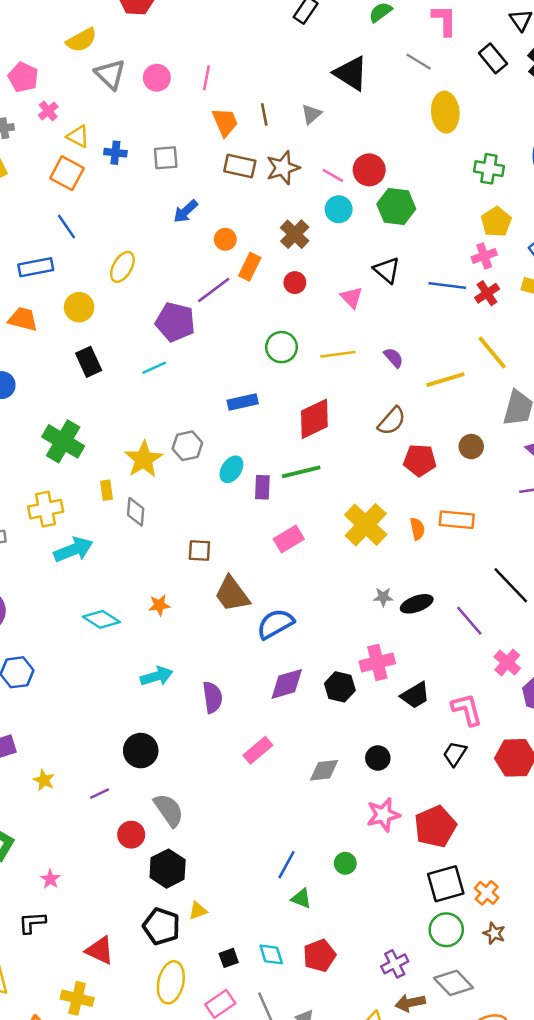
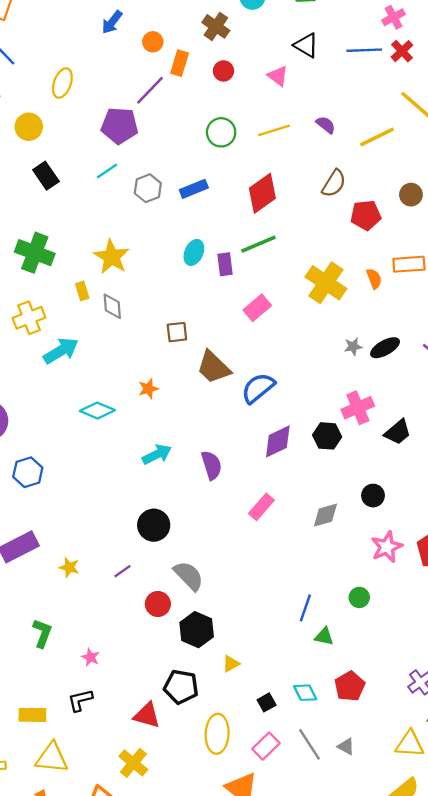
gray hexagon: (187, 446) -> (148, 188), moved
black pentagon: (161, 926) -> (181, 687), moved
yellow cross: (77, 998) -> (133, 763), turned 36

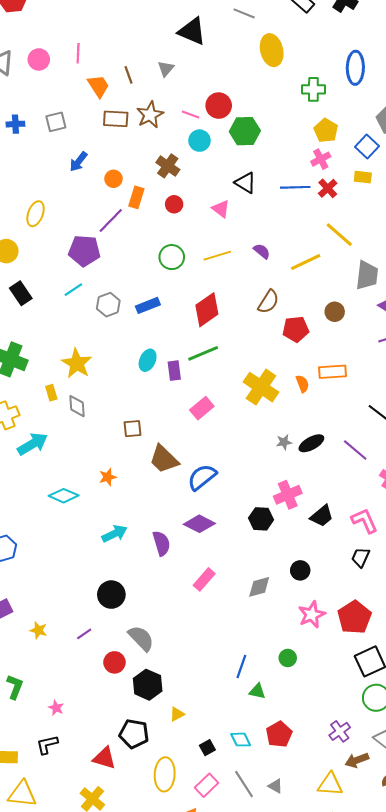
purple diamond: (278, 441) -> (199, 524), moved, turned 52

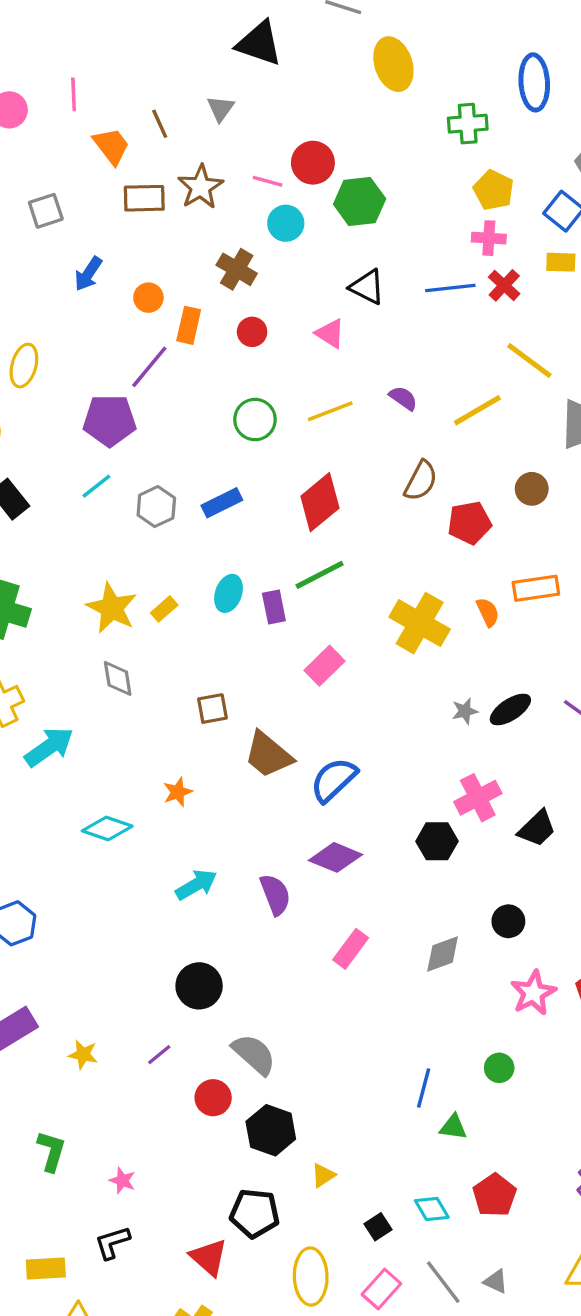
pink cross: (321, 159) -> (489, 238), turned 36
yellow rectangle: (51, 393) -> (164, 609), moved, turned 70
red triangle: (104, 758) -> (209, 1257), turned 30

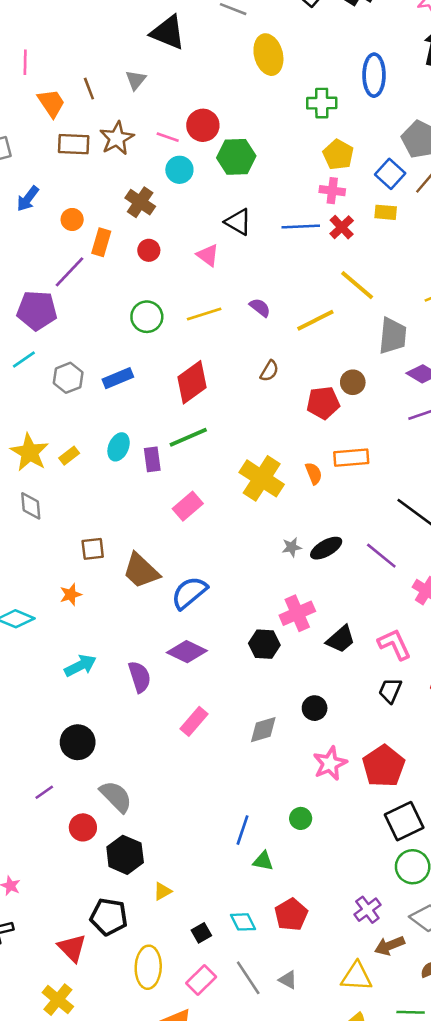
brown semicircle: (421, 481) -> (269, 371), size x0.7
red pentagon: (469, 523) -> (323, 403), moved
brown square: (212, 709) -> (93, 549), moved

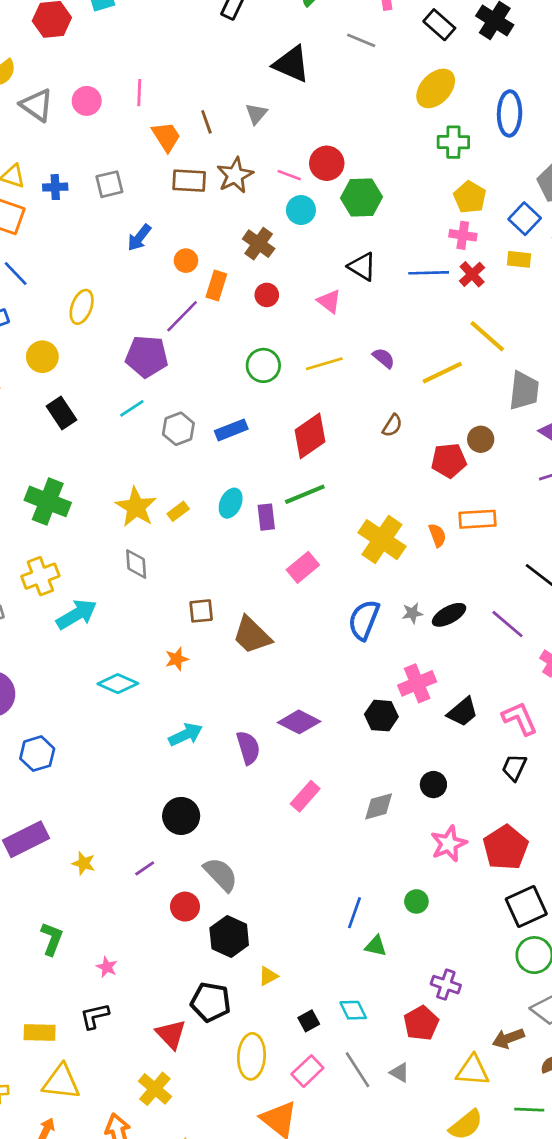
yellow ellipse: (268, 55) -> (436, 88), moved, turned 57
blue semicircle: (189, 593) -> (364, 620), moved, turned -30
purple cross: (367, 910) -> (446, 985), moved, turned -36
red pentagon: (291, 915) -> (421, 1023), moved

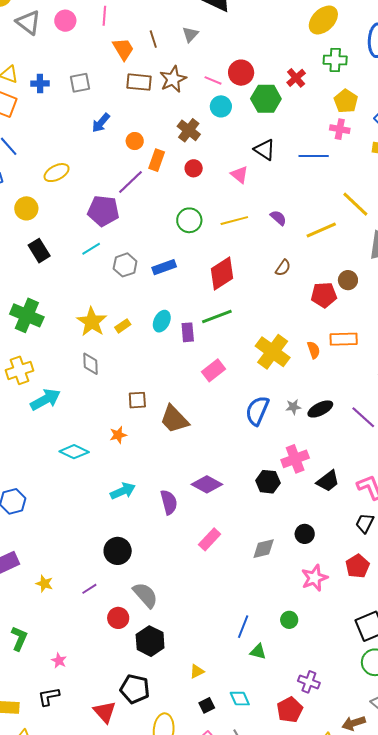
red cross: (472, 274) -> (296, 78), moved
yellow ellipse: (82, 307) -> (57, 173), turned 40
red pentagon: (506, 848) -> (357, 566), moved, size x0.7
yellow triangle: (268, 976) -> (197, 671), moved

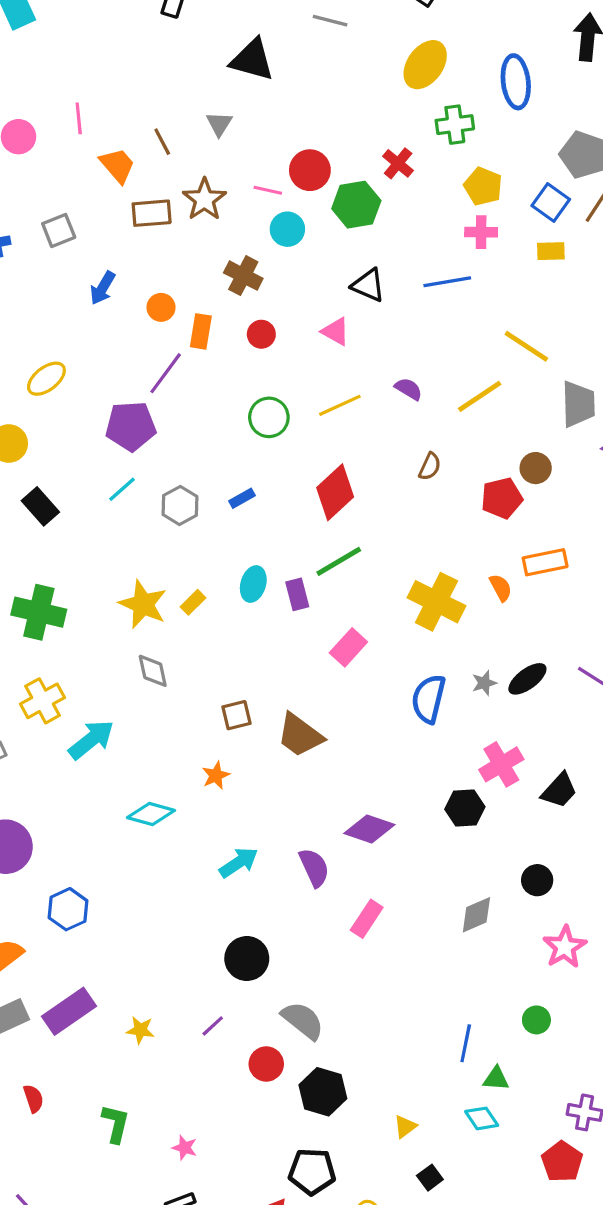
blue rectangle: (164, 267) -> (242, 498), size x0.7
pink rectangle: (210, 539) -> (367, 919), moved
cyan diamond: (240, 699) -> (482, 1118), moved

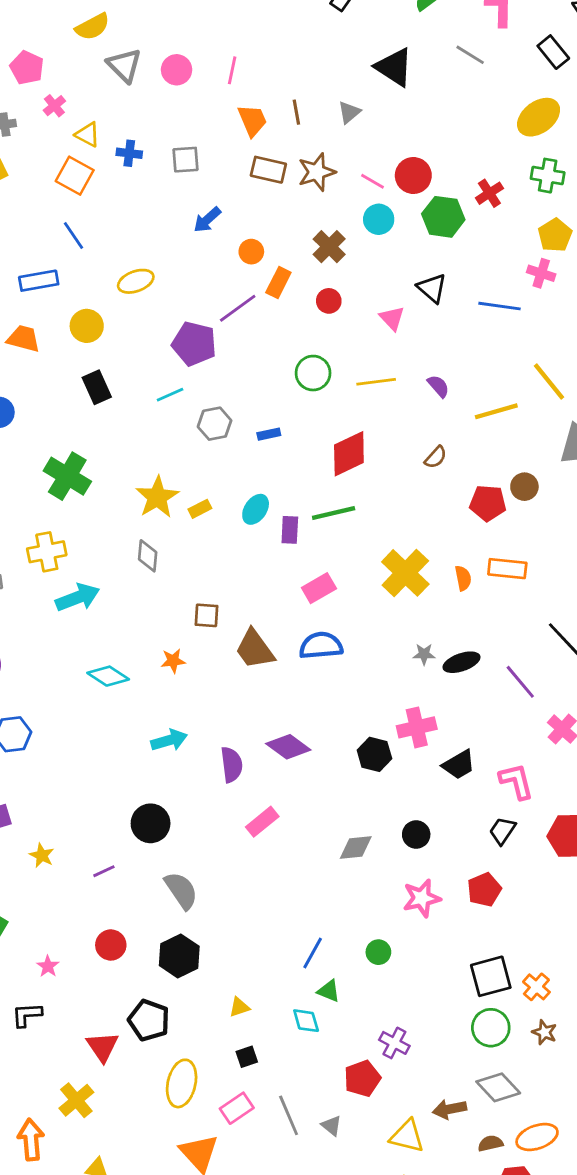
blue semicircle: (429, 699) -> (321, 646), moved, turned 54
red circle: (266, 1064) -> (111, 945), moved

